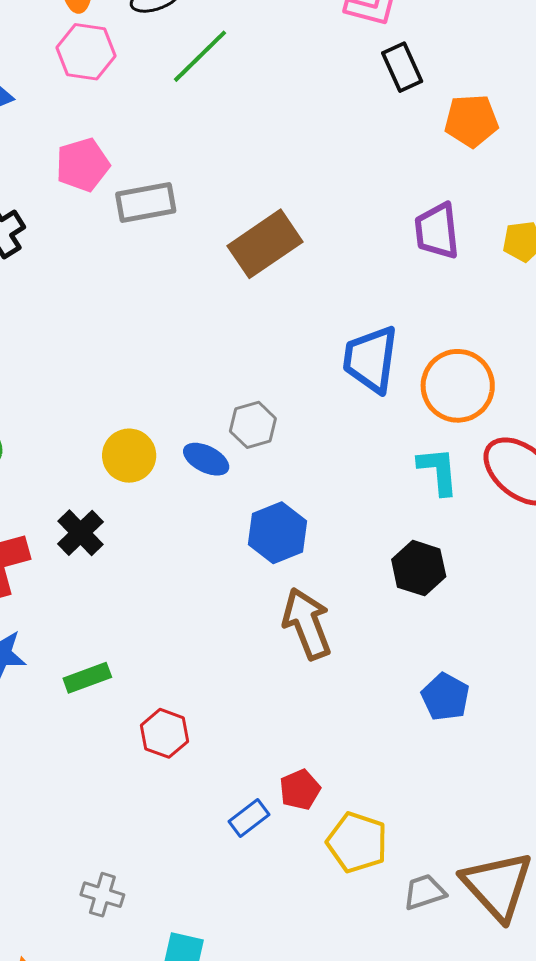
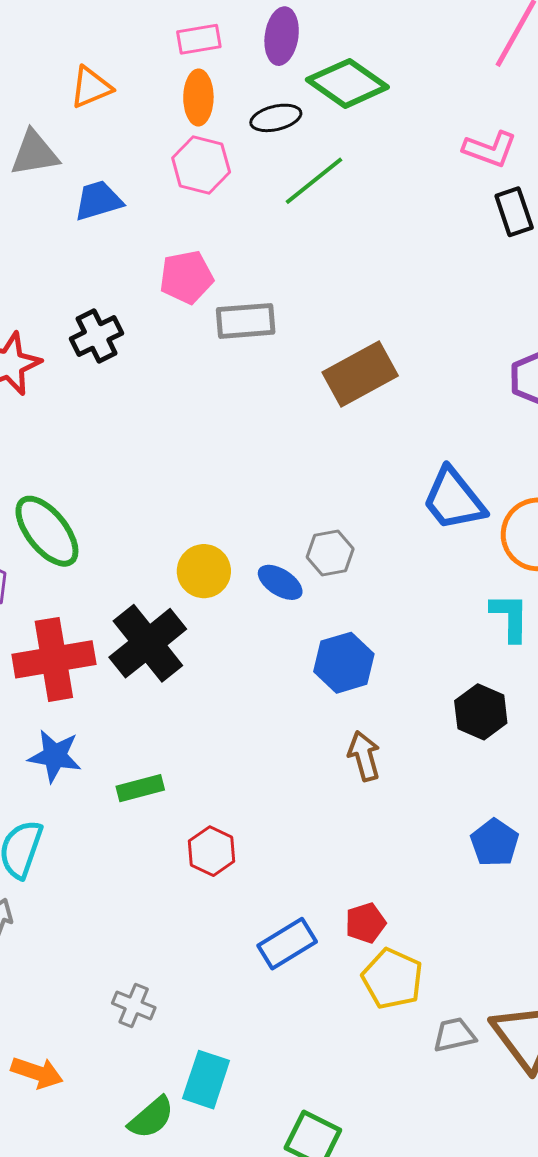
blue trapezoid: (371, 359) -> (454, 499), turned -52
black cross: (81, 533) -> (148, 643), size x1.6
brown arrow: (307, 624) -> (364, 756), size x0.7
red pentagon: (300, 790) -> (365, 923), moved
blue rectangle: (249, 818) -> (287, 944), size x1.4

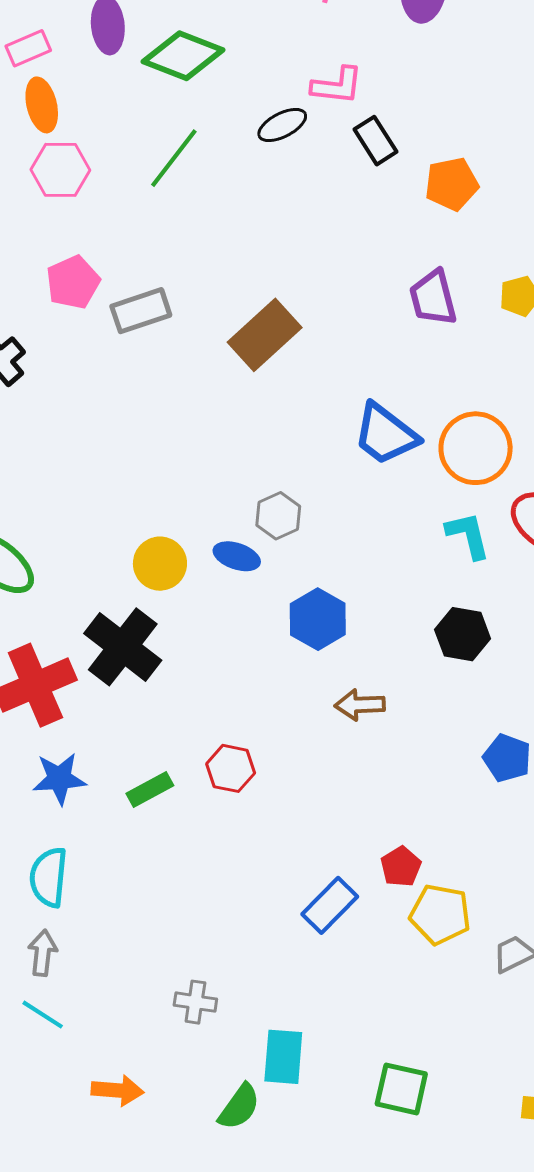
black ellipse: (276, 118) -> (282, 125), moved
brown arrow: (364, 756) -> (360, 705), turned -63
red hexagon: (212, 851) -> (231, 768), moved

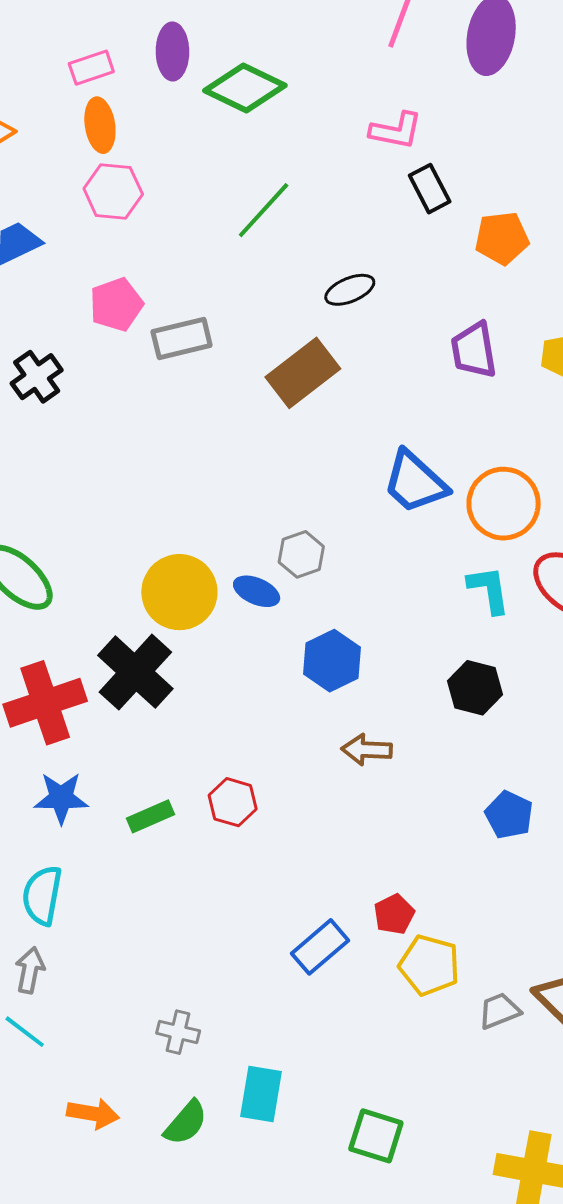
black ellipse: (282, 125) -> (350, 290), moved
green line: (174, 158) -> (264, 210), moved
yellow circle: (160, 564) -> (179, 592), size x1.4
green semicircle: (239, 1107) -> (186, 1123), moved

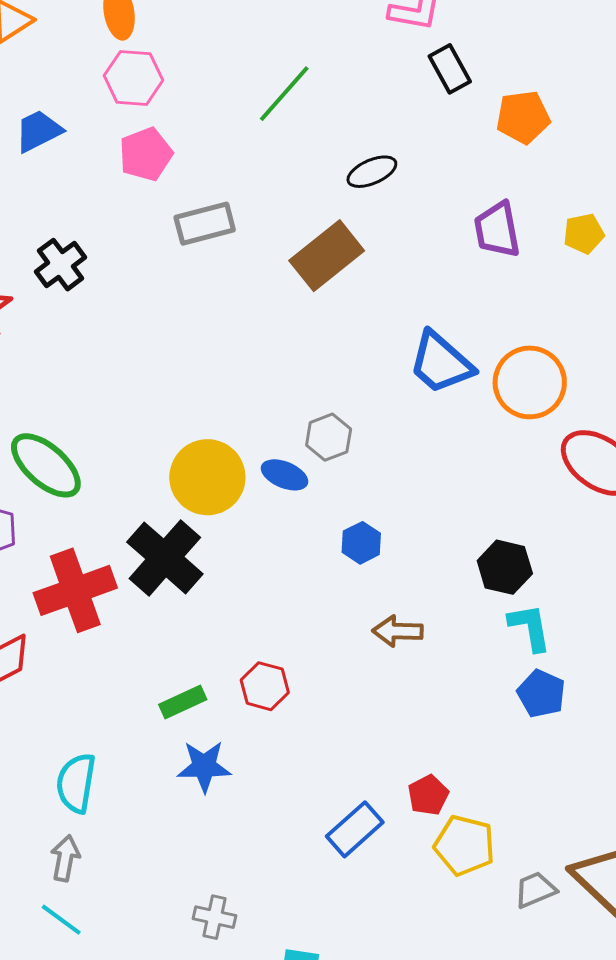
pink pentagon: (116, 304) -> (146, 154), moved
cyan L-shape: (489, 590) -> (530, 627), moved
blue hexagon: (332, 661) -> (361, 543), size x0.7
blue star: (61, 798) -> (204, 766), moved

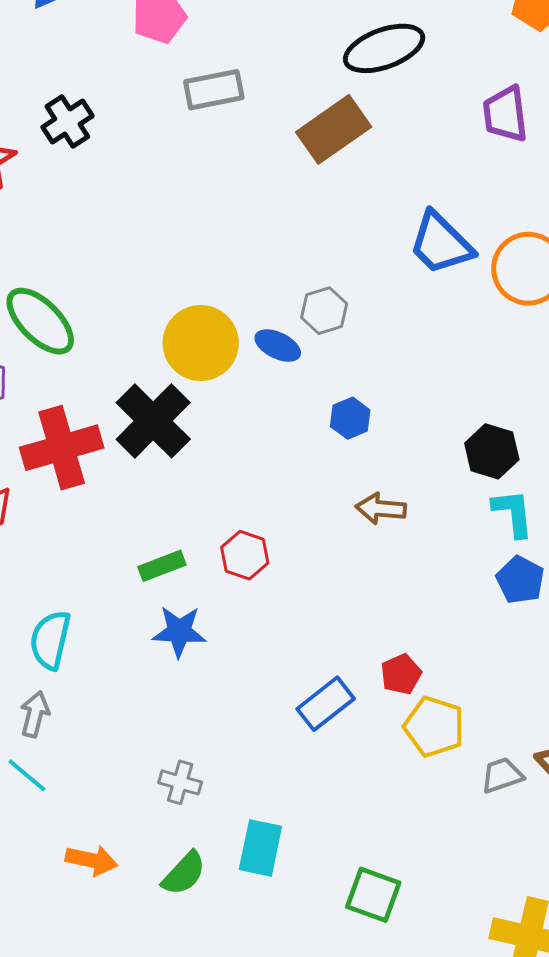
black ellipse: (372, 172) -> (384, 48), size x1.6

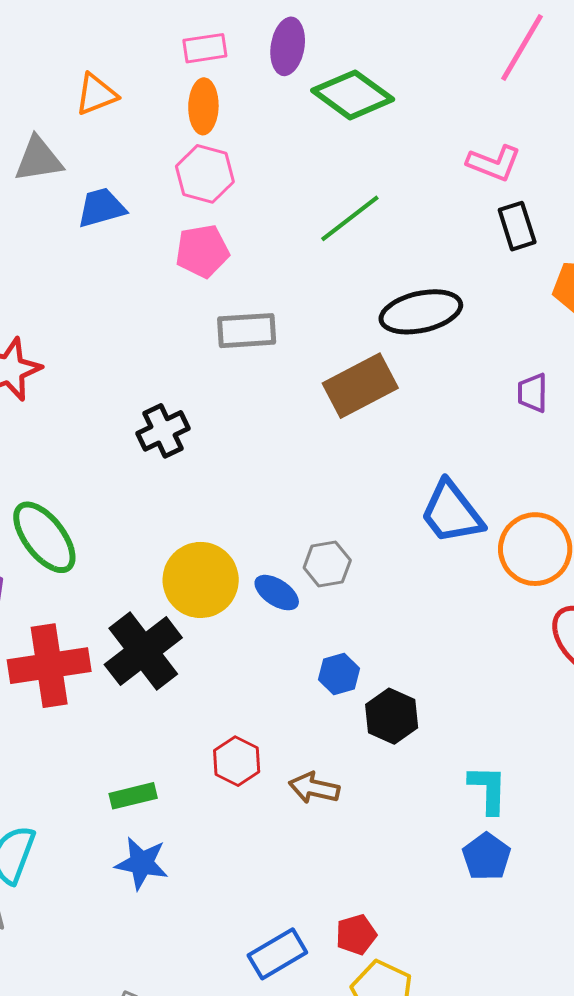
purple trapezoid: (505, 114) -> (533, 393), size x0.7
black cross: (67, 122) -> (163, 431), moved
black hexagon: (492, 451) -> (392, 716), moved
brown arrow: (381, 509) -> (314, 788), moved
red hexagon: (245, 555) -> (237, 761), moved

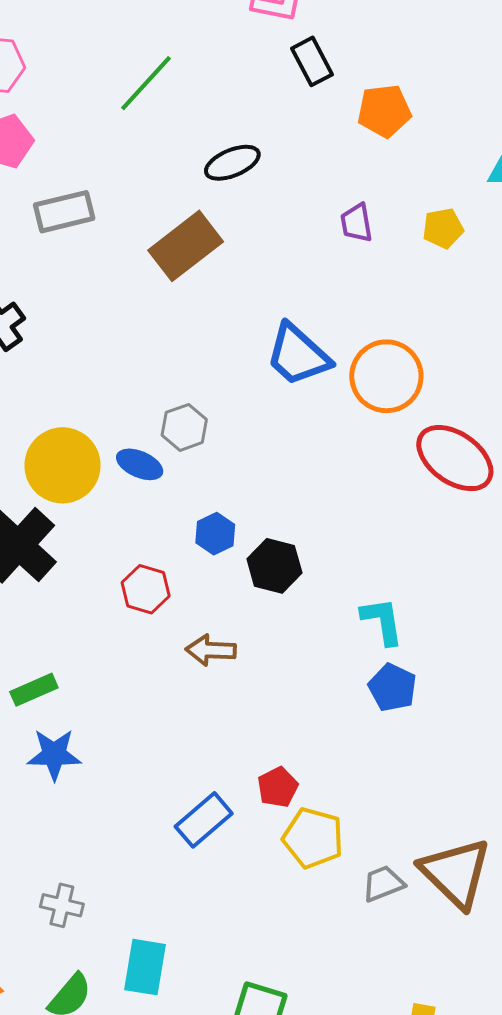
black ellipse: (421, 312) -> (232, 163), size x0.7
red hexagon: (237, 761) -> (146, 589), moved

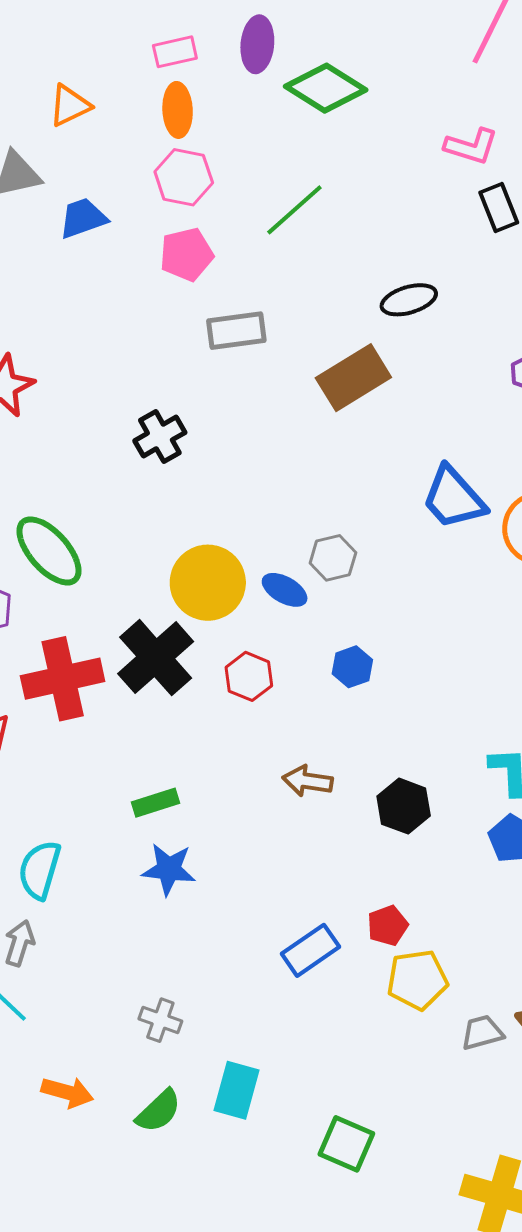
green line: (146, 83) -> (294, 210), moved
black hexagon: (274, 566) -> (404, 806), moved
red hexagon: (146, 589) -> (249, 676), moved
brown arrow: (211, 650) -> (308, 781), moved
yellow pentagon: (313, 838) -> (417, 980), turned -30

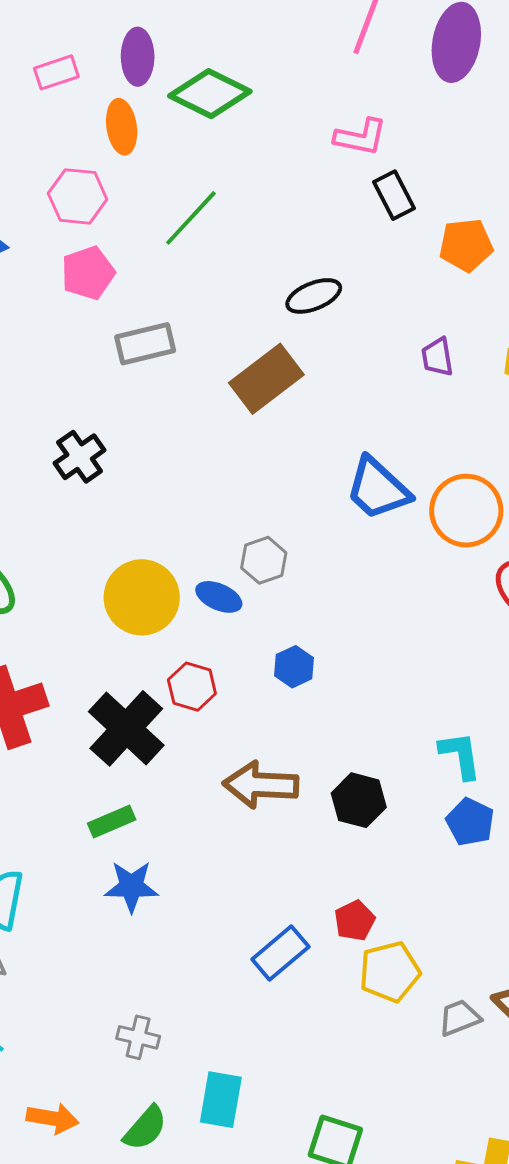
orange ellipse: (178, 110) -> (122, 127), moved
black cross: (156, 658) -> (126, 728), moved
brown arrow: (308, 781) -> (261, 785), size x1.5

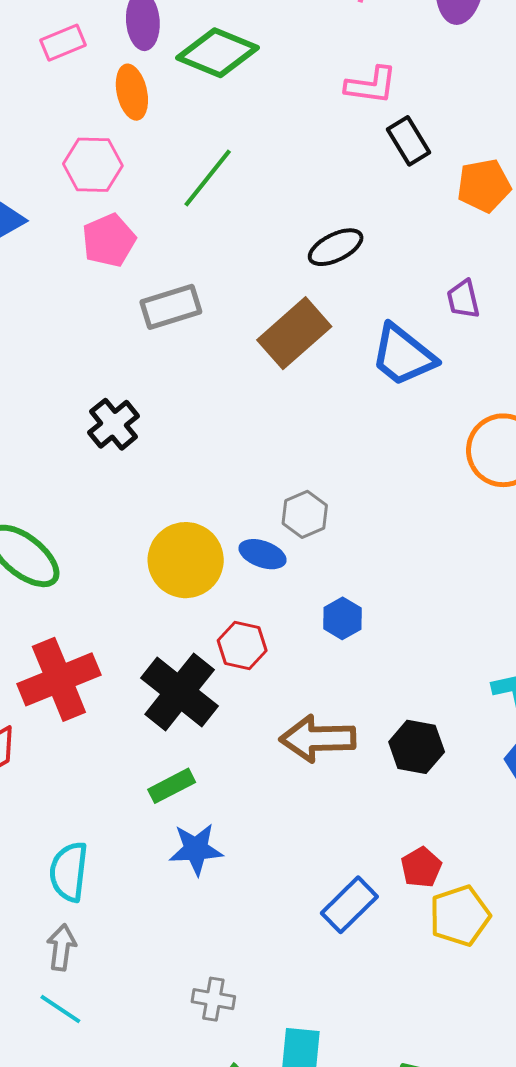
blue trapezoid: (378, 489) -> (403, 355), moved

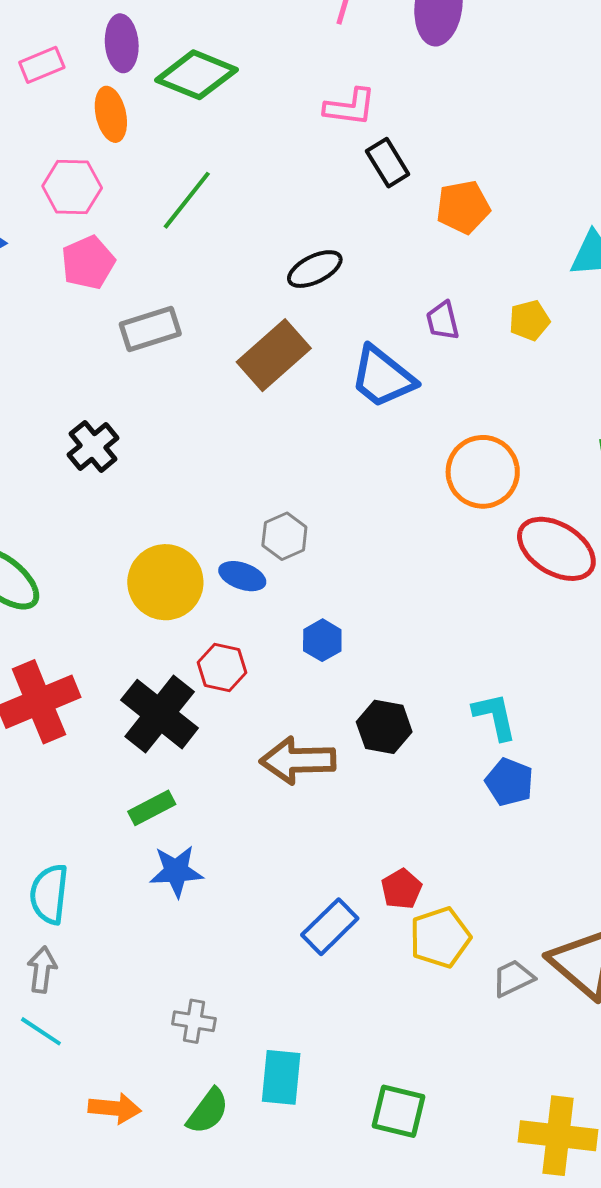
black hexagon: (417, 747) -> (384, 727), moved

